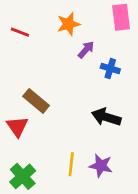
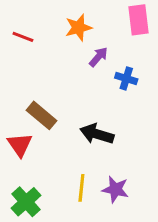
black arrow: (106, 117) -> (97, 134), moved

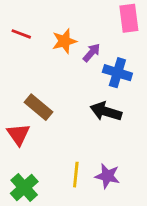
orange star: (78, 28) -> (64, 41), moved
blue cross: (126, 78) -> (117, 73), size x1.4
black arrow: (97, 134) -> (106, 111), moved

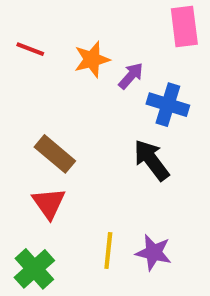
black arrow: (106, 111) -> (151, 160), turned 36
red triangle: (18, 134) -> (49, 203), moved

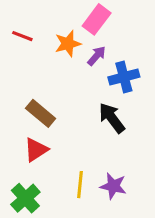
pink rectangle: (184, 27) -> (97, 19), moved, turned 44
blue cross: (168, 105) -> (124, 77), turned -32
red triangle: (49, 203) -> (36, 150), turned 32

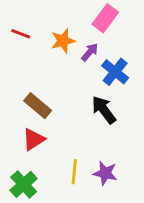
pink rectangle: (97, 19) -> (105, 18), moved
blue cross: (124, 77) -> (115, 72), turned -36

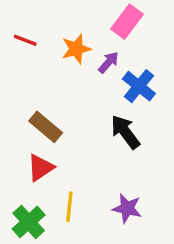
yellow line: (74, 172) -> (69, 207), moved

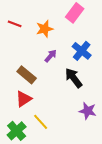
purple arrow: (108, 62) -> (51, 56), moved
yellow line: (69, 207) -> (41, 122), turned -48
purple star: (127, 208) -> (88, 111), moved

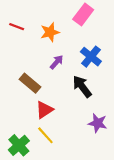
red triangle: (24, 99) -> (44, 110), moved

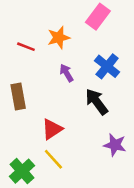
red line: (17, 27) -> (26, 47), moved
purple arrow: (57, 62) -> (66, 73), turned -72
brown rectangle: (30, 83) -> (18, 96), moved, turned 40

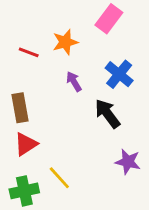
red triangle: (52, 129) -> (26, 144), moved
green cross: (22, 171) -> (24, 191), turned 30

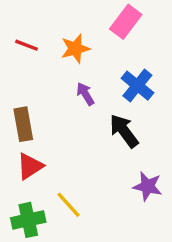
red line: (29, 52) -> (27, 45), moved

